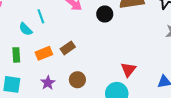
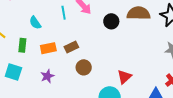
cyan line: (41, 16) -> (64, 13), moved
brown circle: (77, 80) -> (84, 67), moved

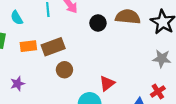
brown rectangle: (71, 47) -> (53, 47), size x1.5
purple star: (47, 76) -> (18, 84), moved

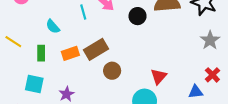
gray star: (162, 59) -> (210, 40), turned -30

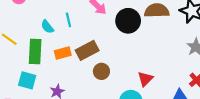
cyan line: (83, 12) -> (68, 20), moved
black circle: (138, 16) -> (128, 21), size x1.5
green rectangle: (41, 53) -> (35, 51), size x1.6

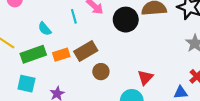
cyan line: (68, 20) -> (74, 16), moved
green rectangle: (35, 51) -> (33, 54), turned 70

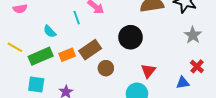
black circle: (126, 20) -> (131, 37), moved

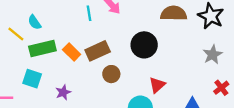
cyan semicircle: (50, 31) -> (34, 22), moved
orange rectangle: (67, 55) -> (72, 52), turned 56
red cross: (197, 66) -> (221, 88), moved

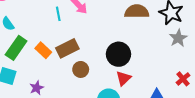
black circle: (144, 45) -> (118, 54), moved
green rectangle: (42, 49) -> (16, 48), turned -40
gray star: (213, 55) -> (178, 38), moved

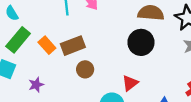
black circle: (118, 54) -> (141, 42), moved

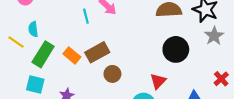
cyan semicircle: (12, 13) -> (33, 29), turned 32
black circle: (141, 42) -> (176, 49), moved

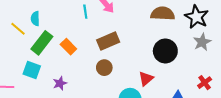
brown rectangle: (97, 52) -> (108, 41), moved

